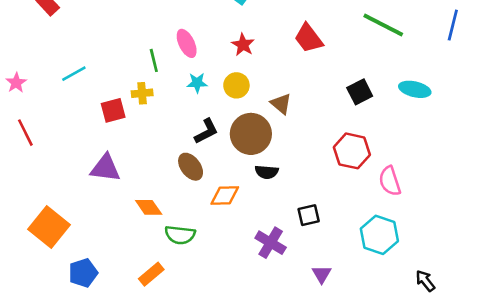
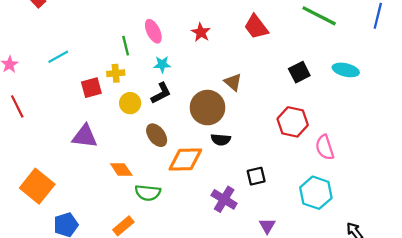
yellow circle: (236, 85) -> (130, 103), moved
black L-shape: (206, 131) -> (161, 93), moved
orange diamond: (225, 196) -> (185, 160), size x1.4

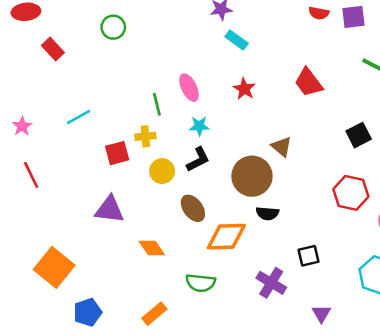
green semicircle: (148, 193) -> (201, 283), moved

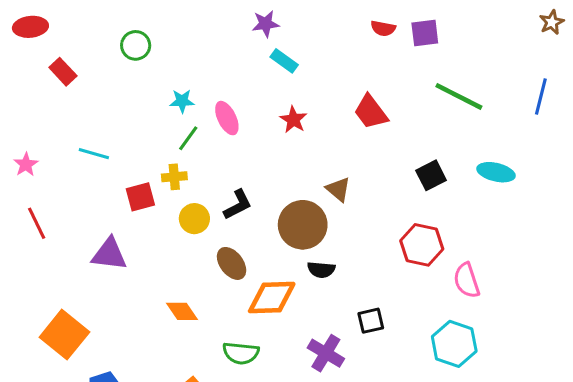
green line: (157, 104) -> (188, 138), turned 50
cyan line: (79, 117) -> (94, 154), turned 45
cyan star: (199, 126) -> (182, 101), moved
purple triangle: (109, 210) -> (109, 254), moved

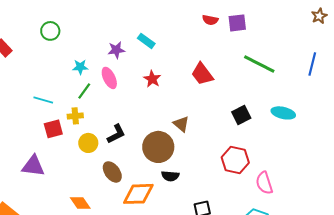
purple star: (266, 24) -> (116, 50), moved
cyan line: (94, 154) -> (43, 100), moved

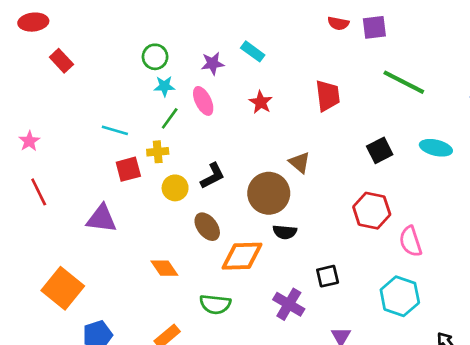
green circle: (50, 31) -> (155, 57), moved
red trapezoid: (202, 74) -> (328, 96), turned -150

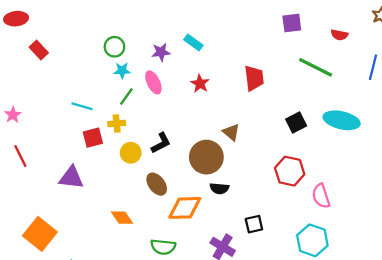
red semicircle: (338, 23) -> (339, 35), moved
cyan ellipse: (436, 148) -> (342, 120), size x1.4

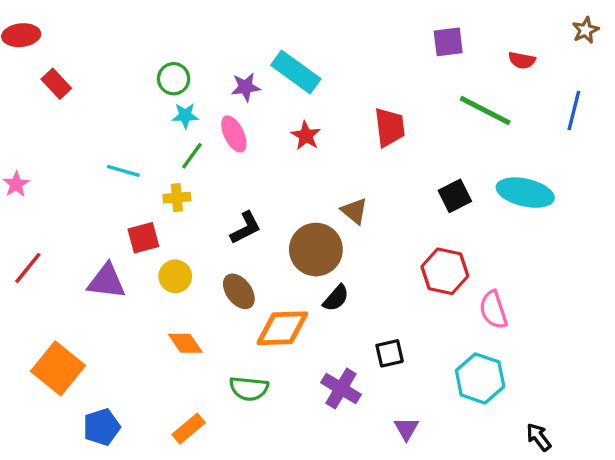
cyan rectangle: (193, 42) -> (296, 72), size x1.6
red square: (93, 138) -> (143, 238), moved
yellow circle: (131, 153) -> (175, 276), moved
red line: (20, 156) -> (28, 268), moved, turned 65
black semicircle: (219, 188) -> (336, 298), turned -54

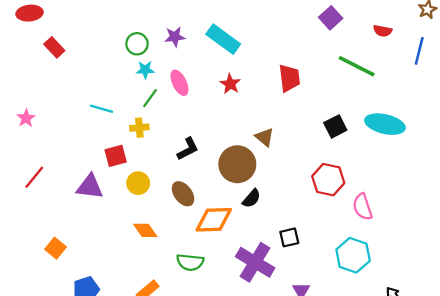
purple square: (448, 42) -> (331, 18), turned -35
purple star: (246, 87) -> (175, 37), moved
blue line: (574, 111) -> (419, 51), moved
orange square: (58, 368) -> (56, 248), size x0.6
purple cross: (341, 389) -> (255, 262), size x1.4

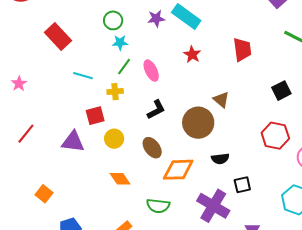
purple star: (175, 37) -> (156, 18), moved
red rectangle: (54, 47) -> (58, 37), moved, size x1.5
pink ellipse: (179, 83) -> (151, 71), moved
black semicircle: (252, 198) -> (220, 159), moved, turned 42

